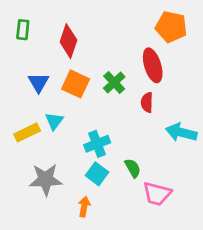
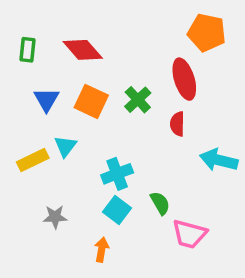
green rectangle: (23, 30) -> (28, 50), moved
red diamond: (68, 41) -> (83, 50), turned -60
gray star: (46, 179) -> (55, 217), size x0.6

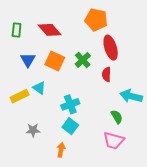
orange pentagon: (207, 33) -> (96, 20), moved
cyan triangle: (65, 146) -> (39, 88), turned -32
green semicircle: (160, 203) -> (117, 117), moved

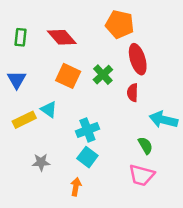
blue triangle: (28, 60) -> (17, 80), moved

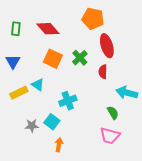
cyan square: (87, 157) -> (52, 122), moved

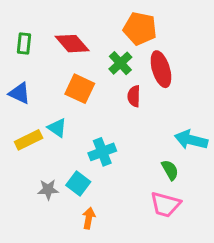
green cross: (80, 58) -> (120, 63), moved
blue triangle: (13, 62) -> (20, 93), turned -35
red semicircle: (103, 72) -> (134, 96), moved

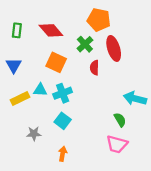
blue triangle: (20, 93) -> (14, 65), turned 35
cyan triangle: (57, 128) -> (40, 90), turned -32
cyan cross: (102, 152) -> (63, 93), moved
cyan square: (78, 183) -> (63, 121), moved

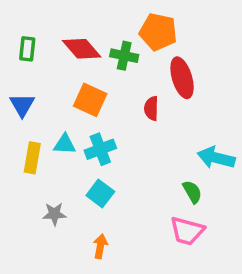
green cross: (85, 44) -> (124, 56), moved, turned -35
yellow rectangle: (20, 98) -> (32, 158), turned -54

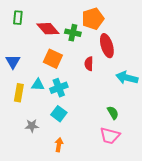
orange pentagon: (158, 32) -> (93, 19), turned -30
green rectangle: (27, 49) -> (18, 18), moved
cyan arrow: (216, 158) -> (127, 78), moved

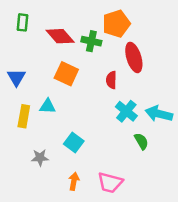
cyan arrow: (127, 78) -> (159, 114), moved
cyan cross: (59, 88) -> (126, 111), moved, turned -30
pink trapezoid: (110, 136) -> (110, 183), moved

